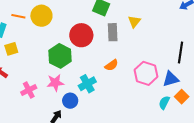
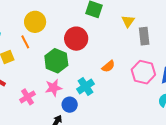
orange line: (18, 16) -> (25, 42), moved, turned 56
gray rectangle: (113, 32) -> (144, 36), moved

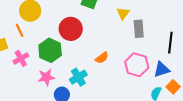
pink cross: (28, 97) -> (21, 58), moved

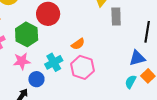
pink hexagon: (137, 65) -> (82, 67), moved

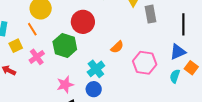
pink star: (22, 61) -> (65, 85), moved
pink hexagon: (82, 67) -> (145, 63), moved
blue circle: (36, 79) -> (94, 89), moved

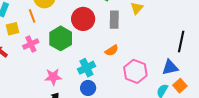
gray rectangle: (150, 14) -> (114, 20), moved
blue circle: (94, 89) -> (88, 88), moved

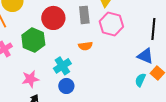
orange semicircle: (112, 50) -> (85, 46), turned 32
blue triangle: (170, 67) -> (145, 56), turned 42
pink hexagon: (135, 71) -> (111, 24), moved

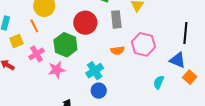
pink hexagon: (111, 24) -> (143, 44), moved
pink star: (30, 79) -> (57, 70), moved
cyan semicircle: (140, 80) -> (159, 82), moved

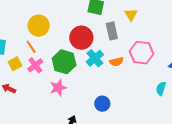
pink cross: (36, 54) -> (35, 65), moved
cyan cross: (95, 71) -> (95, 58), moved

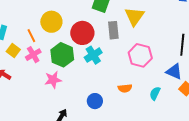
yellow triangle: (131, 15) -> (134, 16), size x1.5
yellow circle: (39, 26) -> (51, 22), moved
orange semicircle: (116, 62) -> (125, 88), moved
yellow square: (15, 64) -> (13, 50), turned -32

